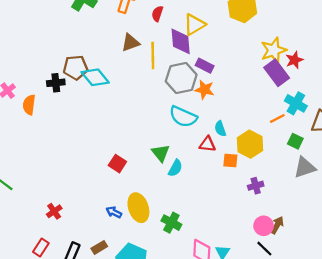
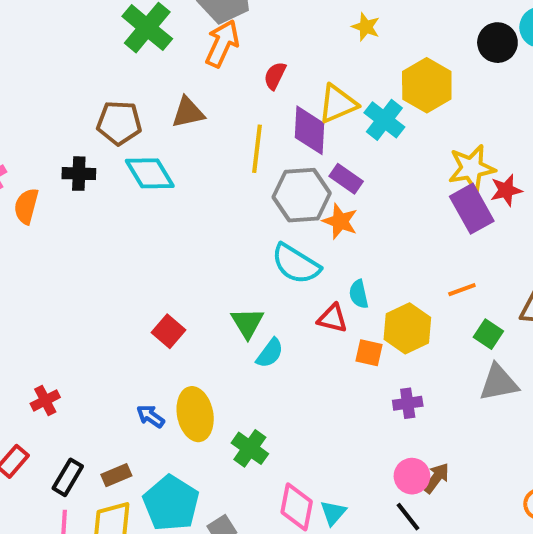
brown triangle: (130, 43) -> (188, 112), moved
brown pentagon: (75, 67) -> (119, 123), moved
cyan cross: (296, 103) -> (384, 120), moved

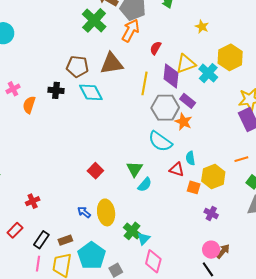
brown triangle: (188, 112) -> (112, 64), size x1.4
purple cross: (408, 403) -> (211, 213), turned 32
cyan triangle: (333, 513) -> (144, 239), moved

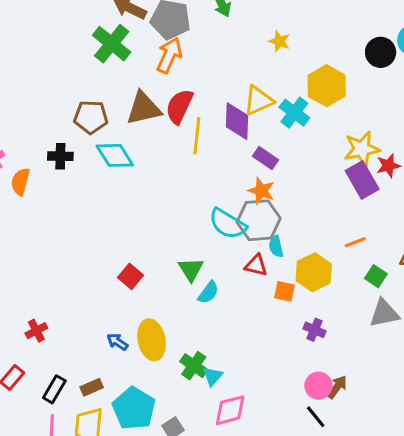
red semicircle: (156, 48) -> (179, 106), moved, size x1.6
gray hexagon: (165, 108) -> (259, 220), moved
pink diamond: (153, 261) -> (230, 410), turned 65

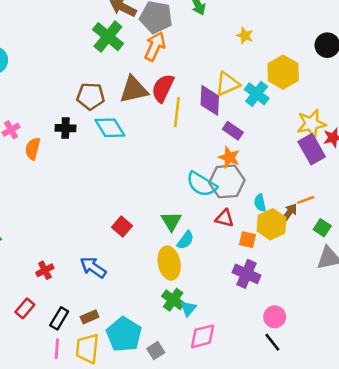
cyan semicircle: (276, 246) -> (260, 203), moved
purple cross: (314, 330) -> (246, 274), moved, size x1.5
yellow ellipse: (152, 340) -> (169, 263), moved
blue arrow: (117, 342) -> (93, 267), moved, size x1.5
brown arrow: (337, 387) -> (289, 213), moved

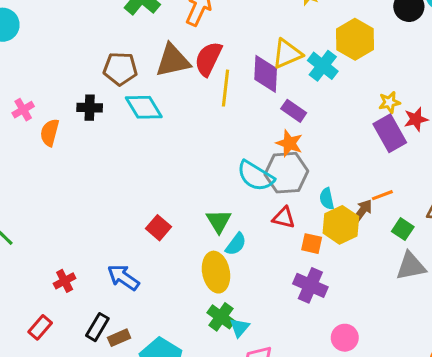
yellow star: (311, 124) -> (389, 102), size x0.6
black rectangle: (59, 318) -> (97, 327), moved

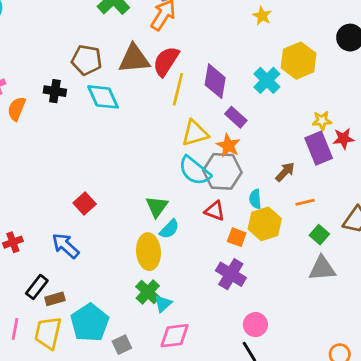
yellow triangle: (287, 54) -> (195, 133), moved
brown arrow: (362, 211) -> (285, 172), moved
red square: (158, 228) -> (85, 203), moved

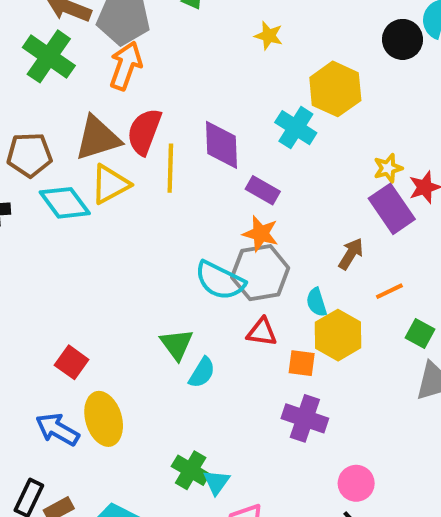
yellow triangle: (195, 133) -> (110, 184), moved
yellow ellipse: (148, 252) -> (104, 419), moved

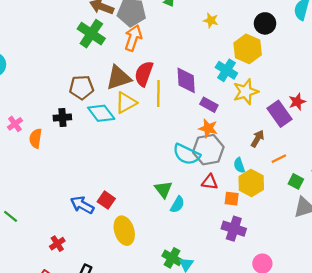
black circle: (402, 39) -> (265, 23), moved
yellow star: (388, 168) -> (246, 92), moved, size x1.6
blue arrow: (57, 429) -> (82, 205), moved

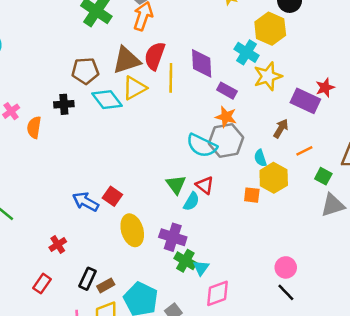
purple rectangle: (279, 114) -> (305, 101), turned -30
red triangle: (210, 182) -> (205, 185), moved, turned 30
purple cross: (234, 229) -> (173, 237), moved

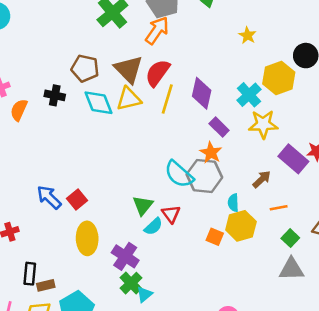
brown triangle: (127, 60) -> (129, 69), turned 48
black rectangle: (88, 279) -> (30, 274), turned -35

